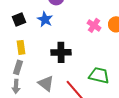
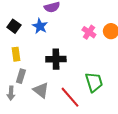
black square: (19, 19) -> (14, 26), turned -32
gray rectangle: (18, 67) -> (21, 76), moved
green trapezoid: (99, 75) -> (94, 82), turned 60

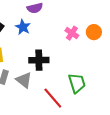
gray triangle: (41, 90) -> (24, 80), moved

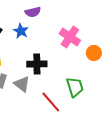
orange circle: (94, 32) -> (94, 53), moved
pink cross: (72, 33) -> (70, 37), size x1.5

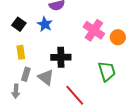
orange circle: (94, 53) -> (118, 37), moved
green trapezoid: (75, 87) -> (107, 71), moved

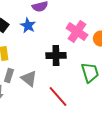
black cross: (61, 57) -> (56, 56), moved

